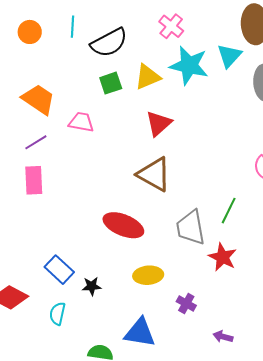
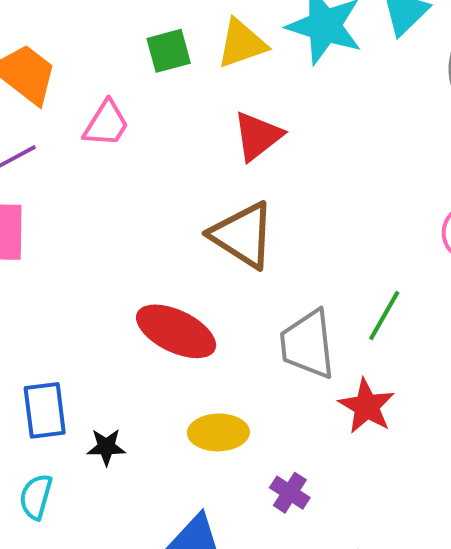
pink trapezoid: (81, 122) -> (106, 124), turned 108
blue rectangle: (59, 270) -> (45, 410), turned 36

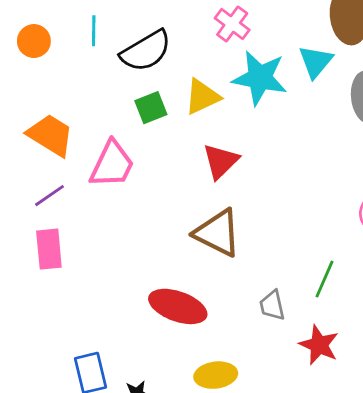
pink trapezoid: (106, 124) -> (112, 164), size x1.4
gray trapezoid: (308, 344) -> (272, 305), size x0.6

